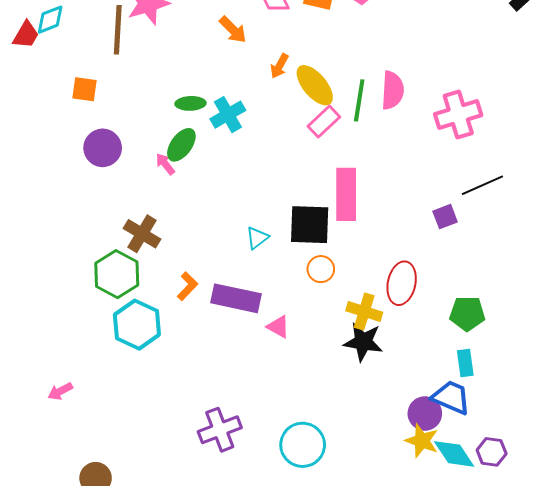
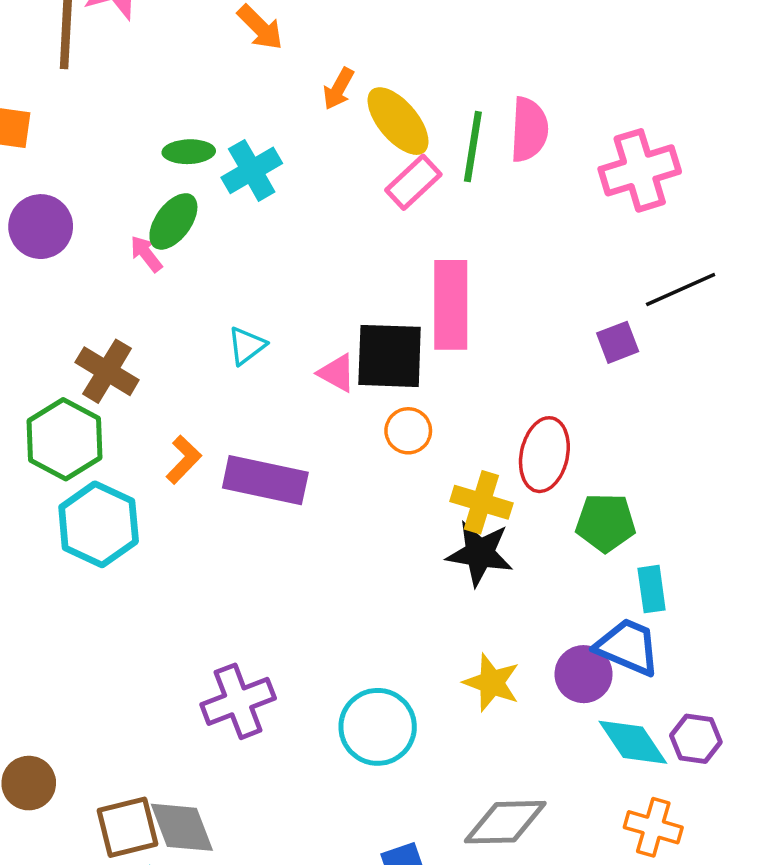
cyan triangle: (257, 238) -> (247, 346), moved
green pentagon: (467, 314) -> (606, 523), moved
pink triangle: (278, 327) -> (337, 373), moved
yellow star: (422, 441) -> (492, 683), moved

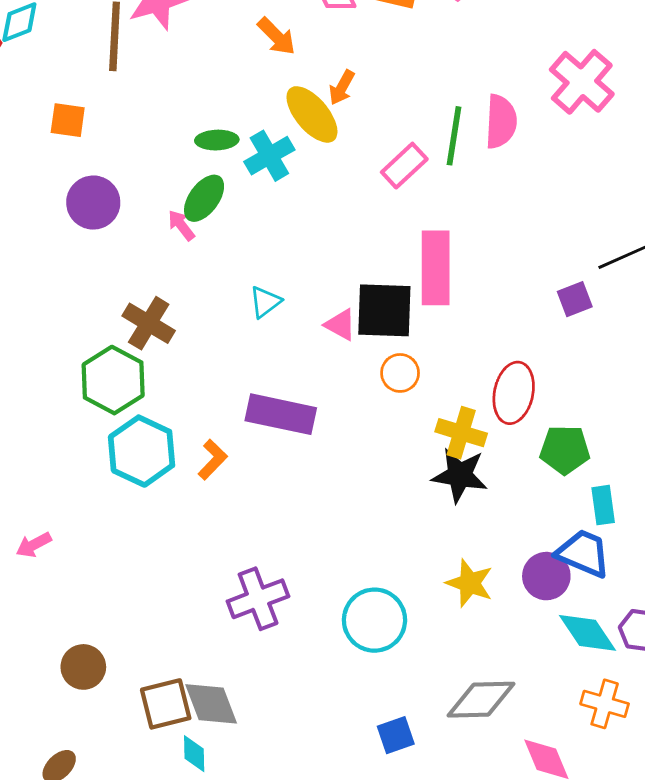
yellow ellipse: (398, 121) -> (312, 114), moved
pink cross: (640, 170) -> (582, 82), moved, turned -32
orange L-shape: (184, 460) -> (213, 460), moved

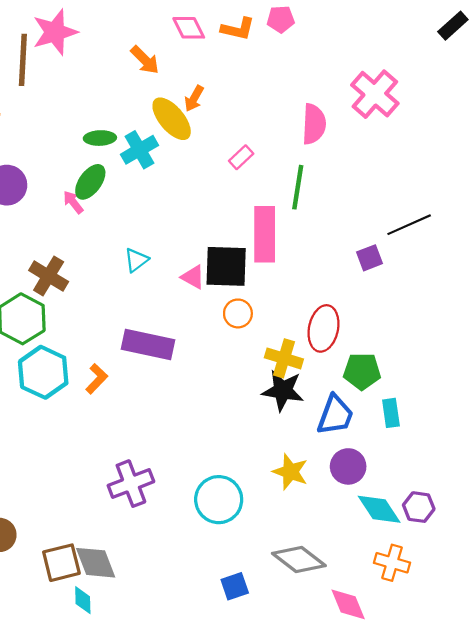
green line: (454, 136) -> (298, 187), moved
pink rectangle: (404, 166) -> (241, 157), size x0.7
blue trapezoid: (583, 553) -> (335, 415), moved, turned 87
gray diamond: (481, 700) -> (299, 560), turned 39

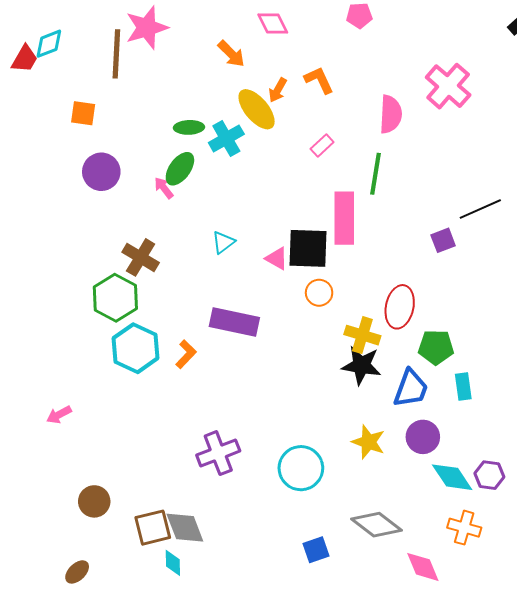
orange L-shape: (238, 29) -> (319, 80), moved, turned -128

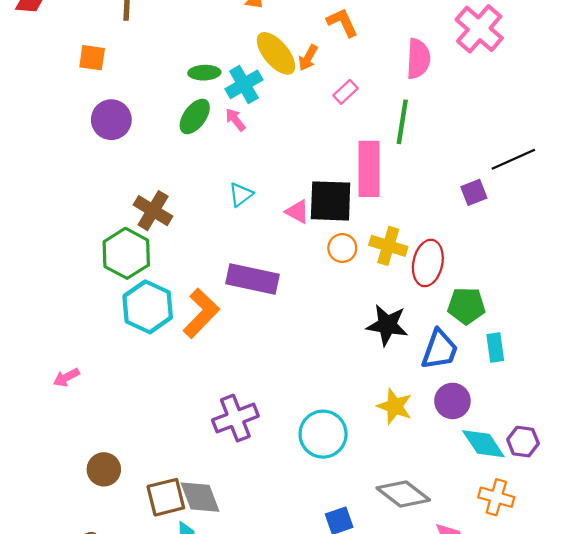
orange arrow: (278, 90) -> (308, 58), moved
pink arrow: (164, 188) -> (235, 120), moved
yellow cross: (362, 335) -> (388, 246), moved
orange L-shape: (186, 354) -> (201, 313), size x1.6

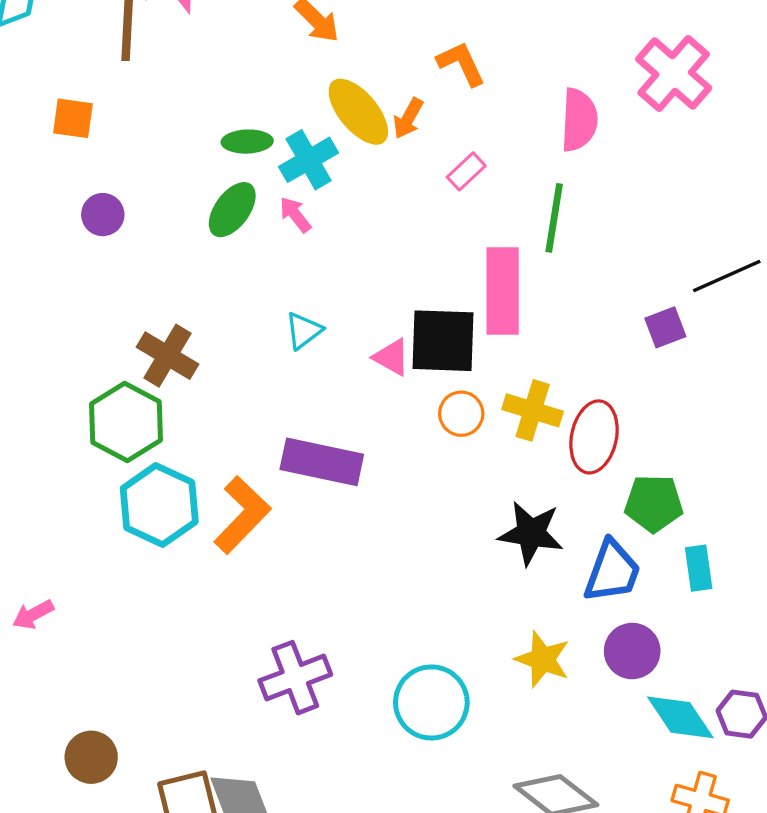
purple circle: (111, 120) -> (103, 215), size x0.7

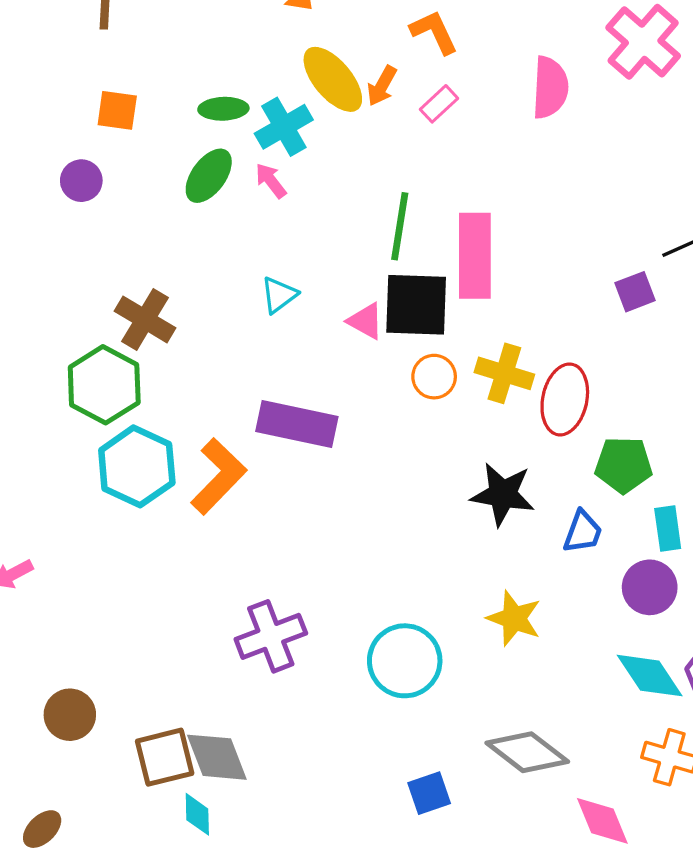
orange square: (73, 118) -> (117, 110), moved
pink rectangle: (466, 171) -> (439, 104), moved
green line: (554, 218) -> (400, 226), moved
blue trapezoid: (612, 571) -> (583, 532), size x0.7
purple circle: (632, 651) -> (650, 587), moved

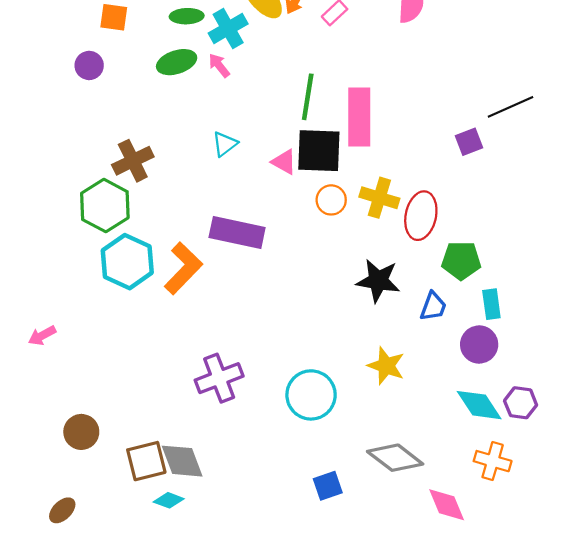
green ellipse: (209, 176) -> (177, 62), turned 36
brown cross: (145, 319) -> (133, 161), turned 33
cyan diamond: (197, 814) -> (169, 500), turned -68

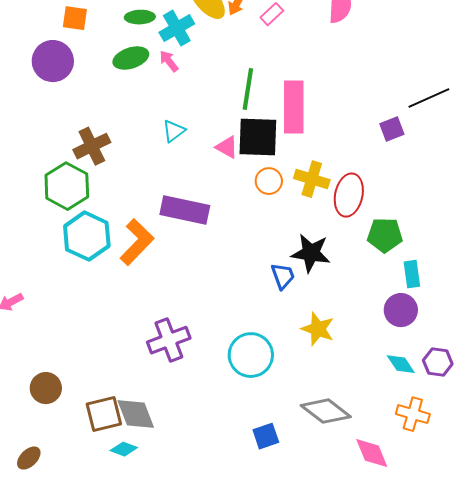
purple circle: (89, 65) -> (53, 61), size x1.6
blue trapezoid: (433, 306) -> (283, 276), moved, turned -40
cyan diamond: (479, 405) -> (401, 364), size x0.7

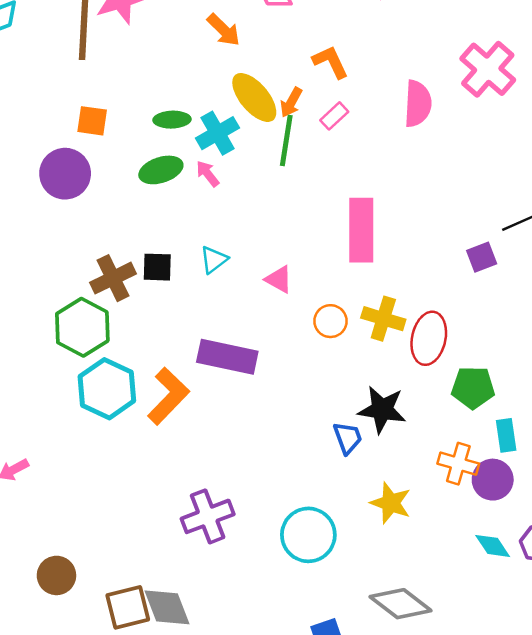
green line: (248, 89) -> (286, 140), moved
black square: (258, 137) -> (157, 267), moved, size x0.6
orange cross: (413, 414) -> (458, 464), moved

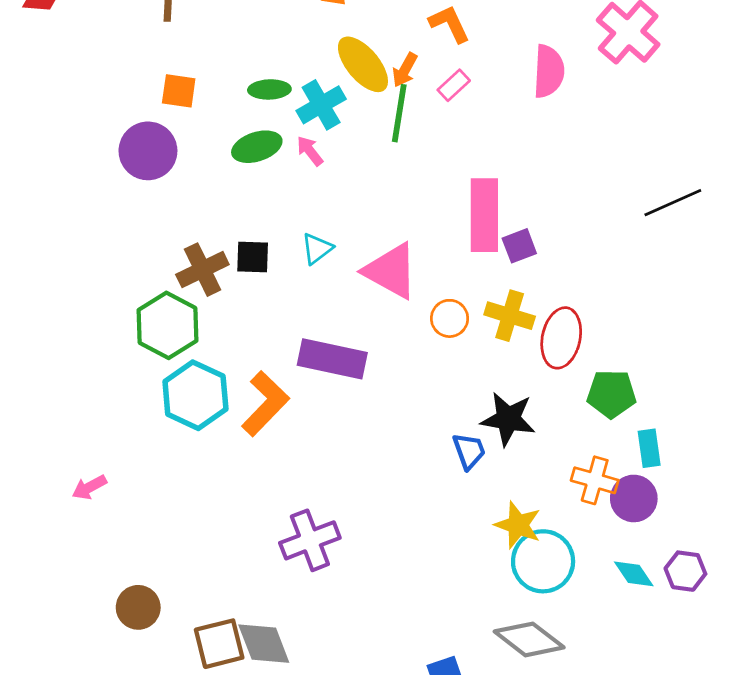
purple square: (482, 257) -> (519, 246), moved
pink triangle: (279, 279) -> (391, 271), size x1.8
cyan circle: (308, 535) -> (543, 561), moved

